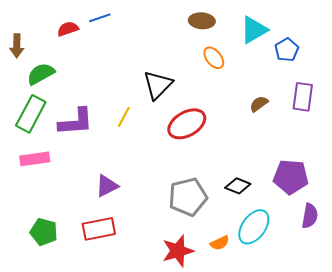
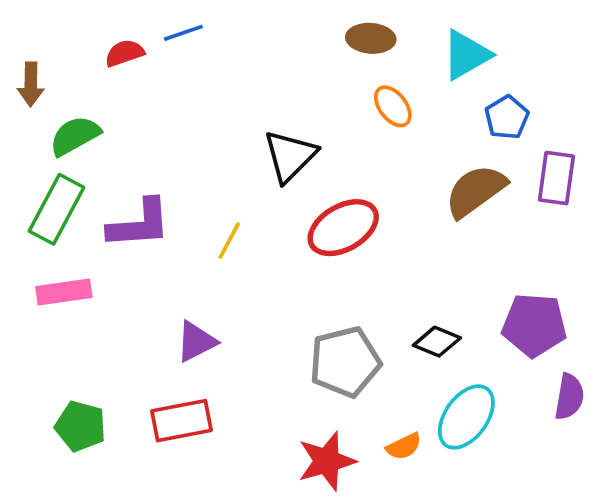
blue pentagon: (287, 50) -> (507, 117), moved
brown semicircle: (259, 104) -> (476, 191), size x1.8
yellow line: (124, 117) -> (229, 241), moved

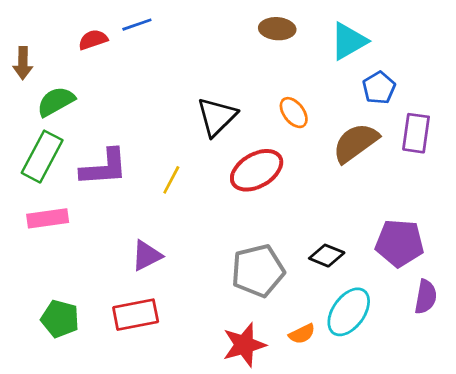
orange ellipse: (393, 106) -> (294, 113), moved

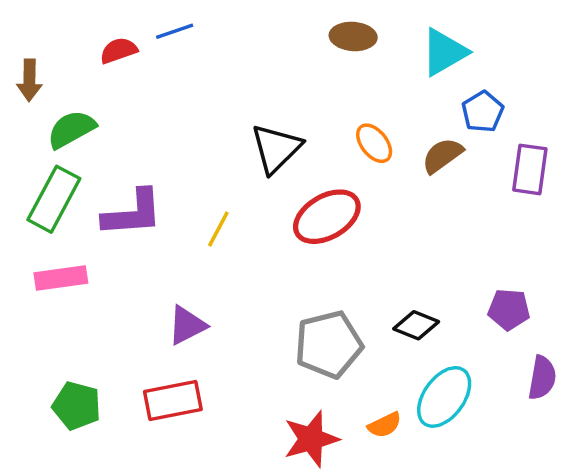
brown semicircle: (356, 143) -> (442, 155), moved, size x0.7
purple pentagon: (400, 243) -> (509, 309), size x0.7

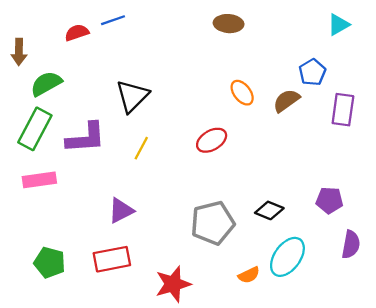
cyan triangle: (444, 52) -> (338, 25), moved, size x0.7
black triangle: (276, 148) -> (132, 96), moved
red ellipse: (327, 217) -> (212, 140), size x0.7
red star: (311, 439) -> (173, 284), moved

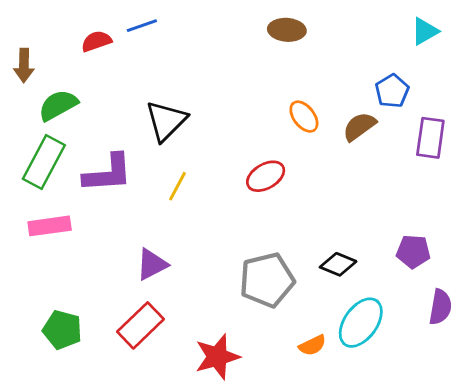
red rectangle: (112, 259) -> (140, 325), turned -33

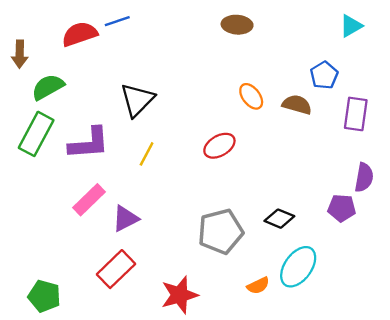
red semicircle: (96, 41) -> (80, 34), size x1.4
brown semicircle: (359, 126) -> (297, 105), turned 52
pink rectangle: (50, 226) -> (89, 200), moved, turned -36
purple semicircle: (440, 307) -> (364, 177), moved
green pentagon: (62, 330) -> (44, 296), moved

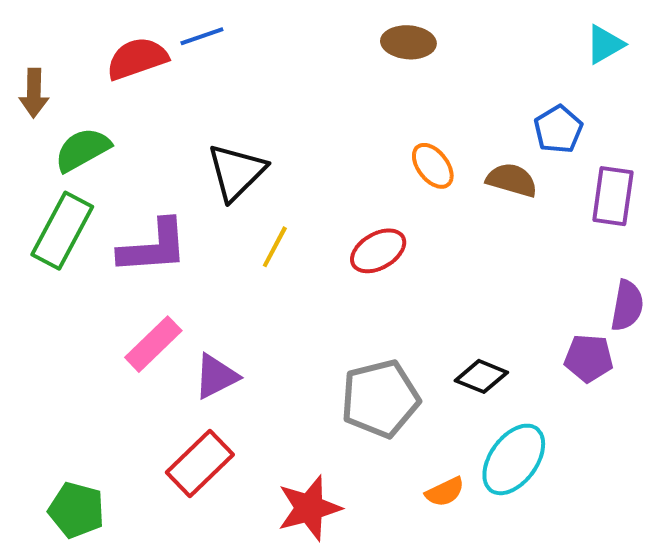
yellow line: (147, 154) -> (275, 247), moved

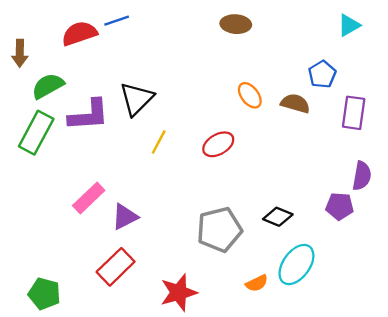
purple L-shape: (153, 247) -> (89, 115), moved

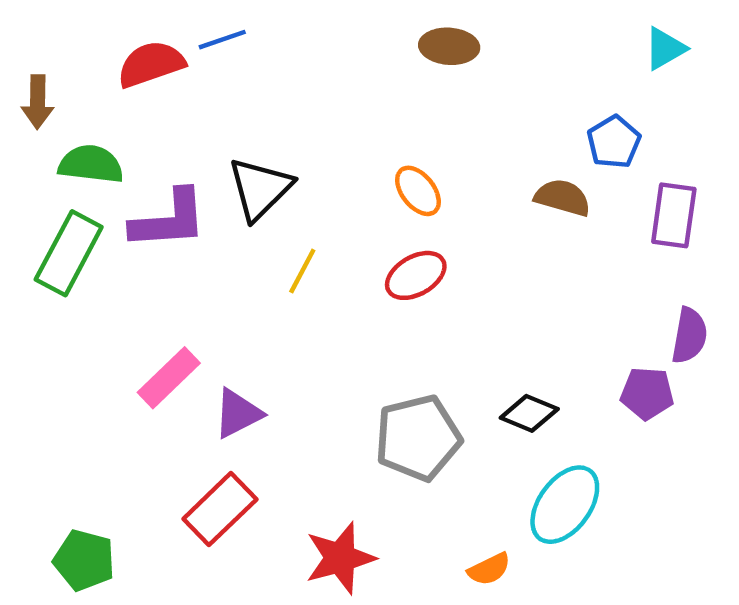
green semicircle: (48, 86) -> (91, 164), turned 36
orange ellipse: (250, 95) -> (418, 191), moved
orange semicircle: (257, 283) -> (489, 569), moved

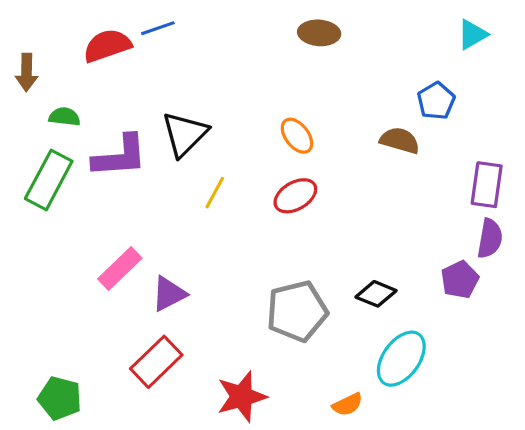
green semicircle: (91, 164) -> (65, 117), size x0.7
purple rectangle: (674, 215) -> (487, 185), moved
purple pentagon: (647, 393) -> (460, 280), turned -30

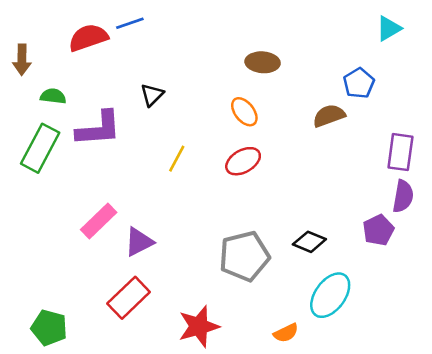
brown ellipse: (319, 33) -> (263, 62), moved
black triangle: (185, 134) -> (152, 95), moved, size x0.6
brown semicircle: (400, 140) -> (329, 116), turned -36

